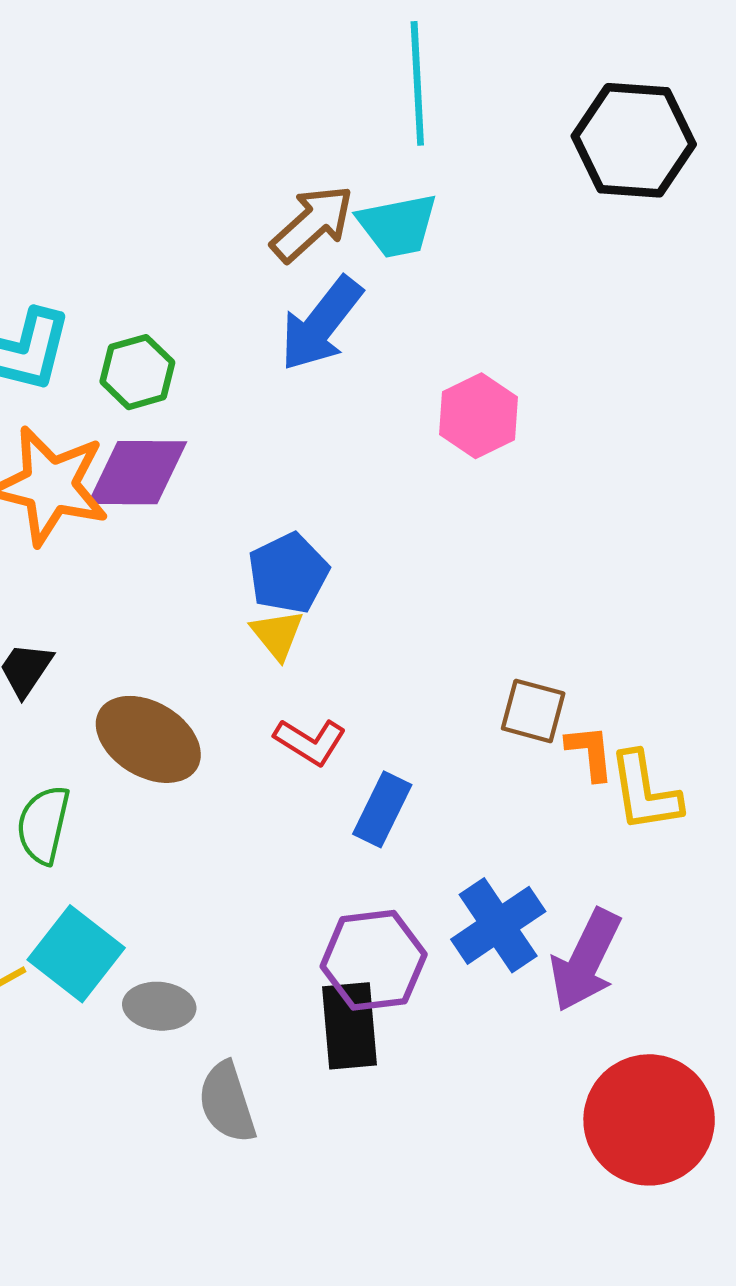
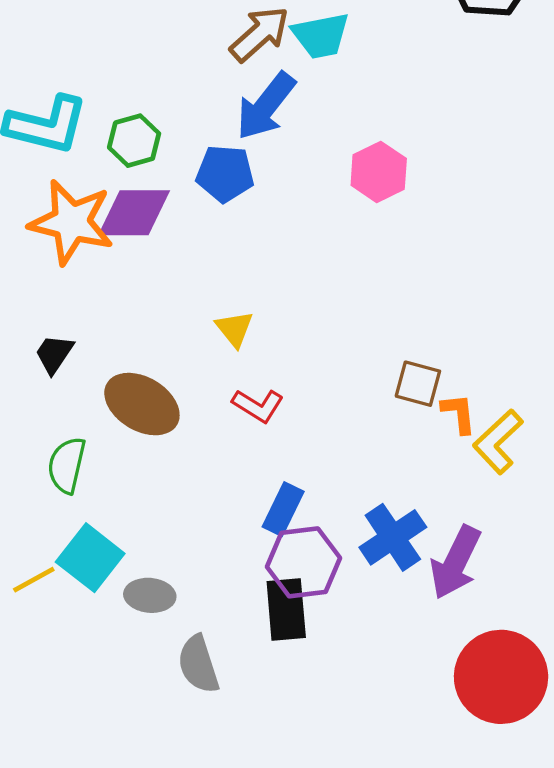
blue pentagon: (288, 573) -> (225, 174), moved, turned 30
yellow L-shape: (645, 792) -> (498, 442), turned 56
blue rectangle: (382, 809) -> (283, 509), moved

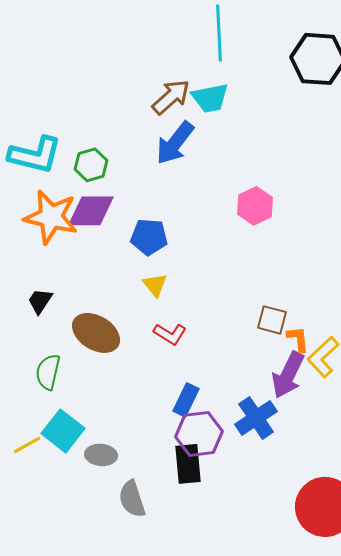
pink hexagon: (379, 172) -> (255, 206), moved
blue pentagon: (225, 174) -> (149, 237), moved
purple arrow: (456, 562) -> (288, 375), moved

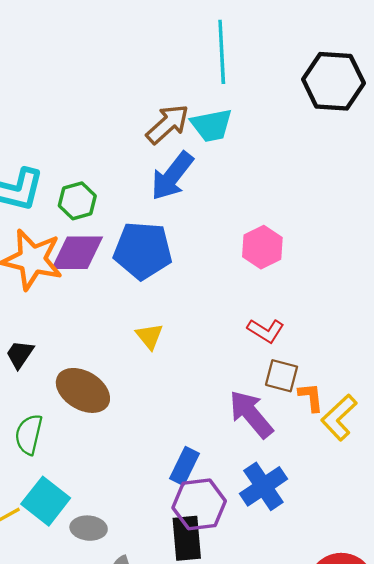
blue pentagon: (149, 237) -> (143, 251), moved, size x1.4
red L-shape: (170, 334) -> (266, 331), moved
purple arrow: (288, 375) -> (251, 414), moved, turned 114

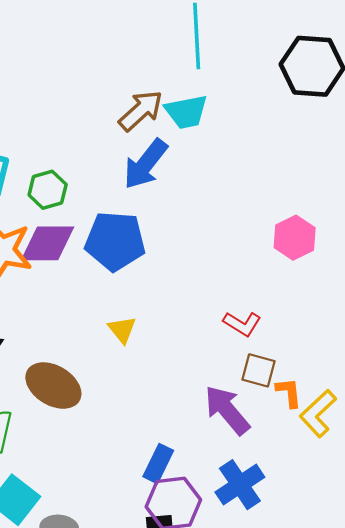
pink hexagon: (262, 247) -> (295, 238), moved

